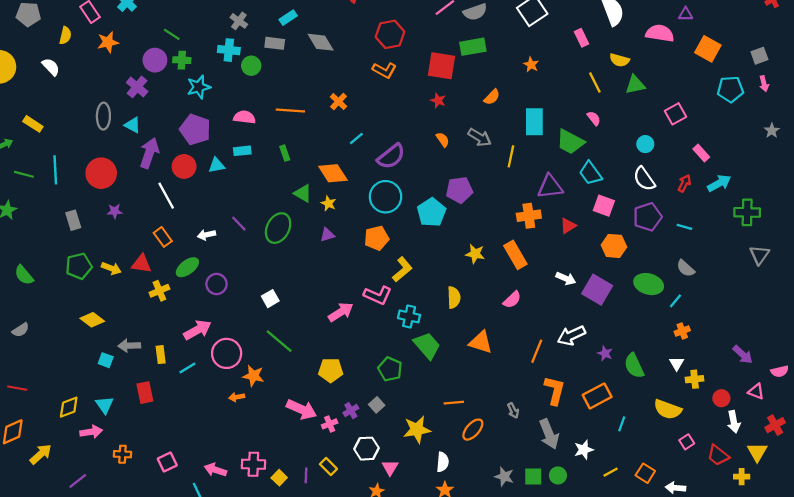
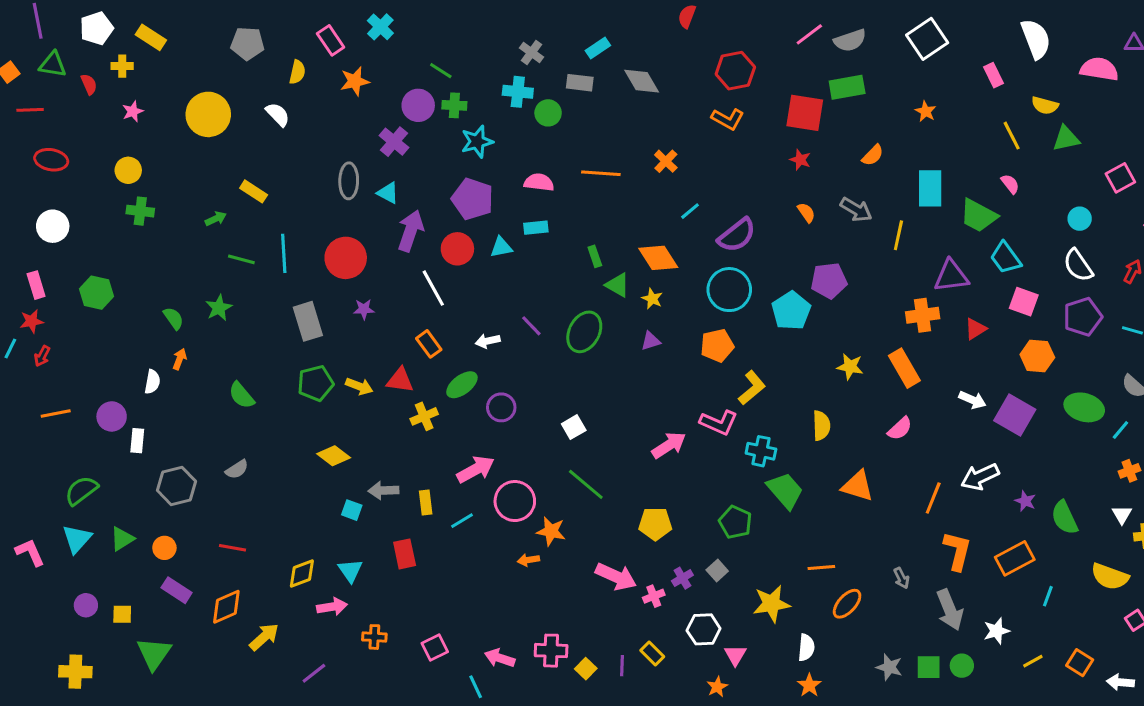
green rectangle: (285, 153) -> (595, 256), moved
gray rectangle: (73, 220) -> (308, 321), size x1.4

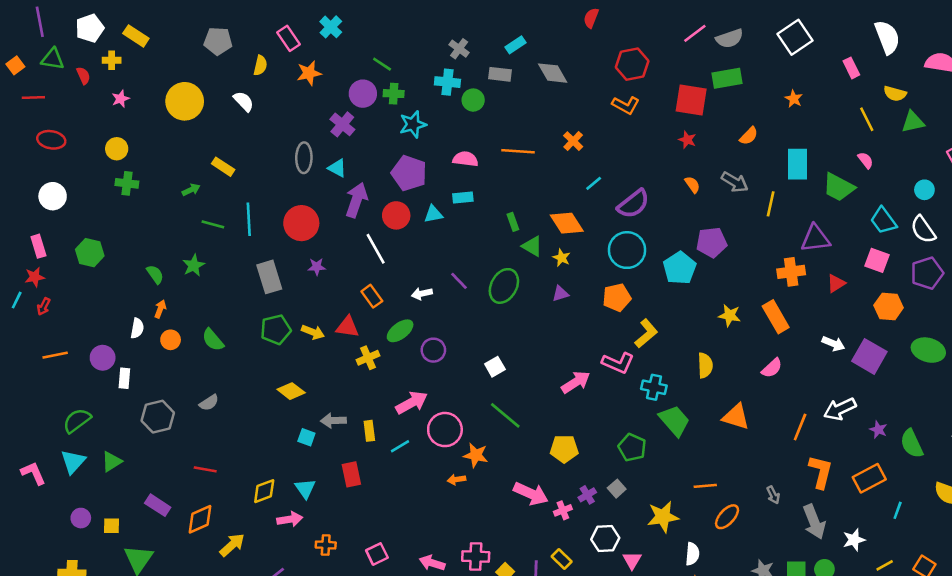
cyan trapezoid: (1006, 258) -> (883, 221), moved
orange circle: (164, 548) -> (171, 340), moved

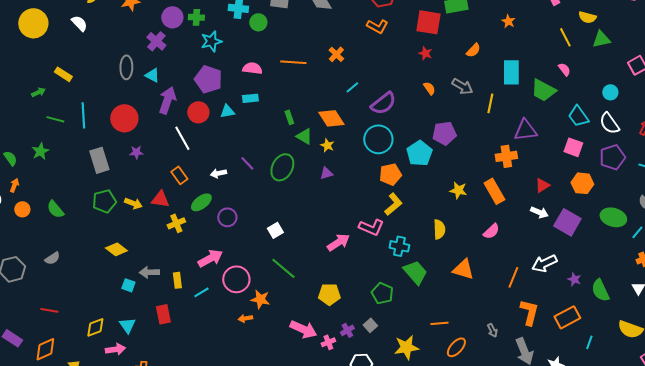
red triangle: (836, 283) -> (542, 185), moved
orange pentagon: (617, 297) -> (390, 174), moved

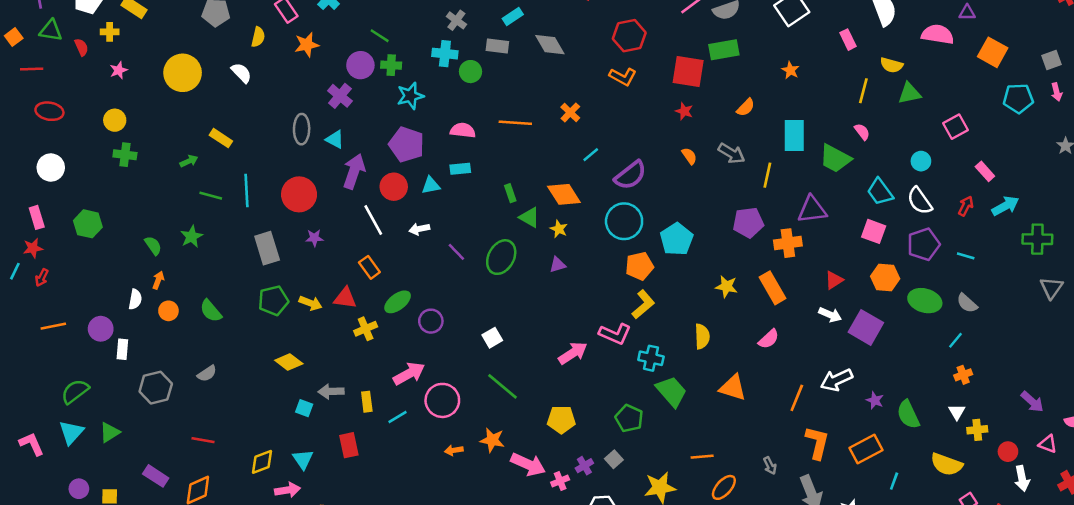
yellow line: (565, 37) -> (863, 91), turned 42
purple pentagon: (444, 133) -> (748, 223), moved
white arrow: (218, 173) -> (419, 229), moved
green ellipse: (613, 217) -> (925, 301), moved
orange star: (260, 299) -> (492, 440), moved

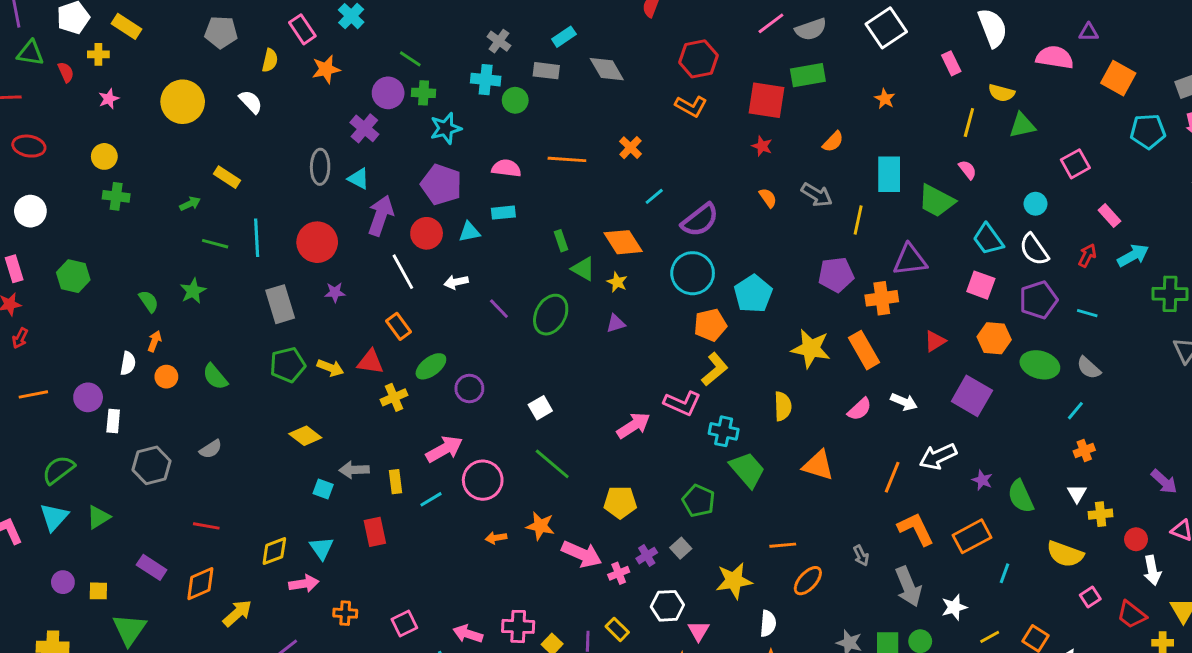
yellow star: (726, 287) -> (811, 349), size x1.5
white arrow: (830, 315) -> (904, 402), moved
orange L-shape: (817, 443) -> (916, 529), turned -40

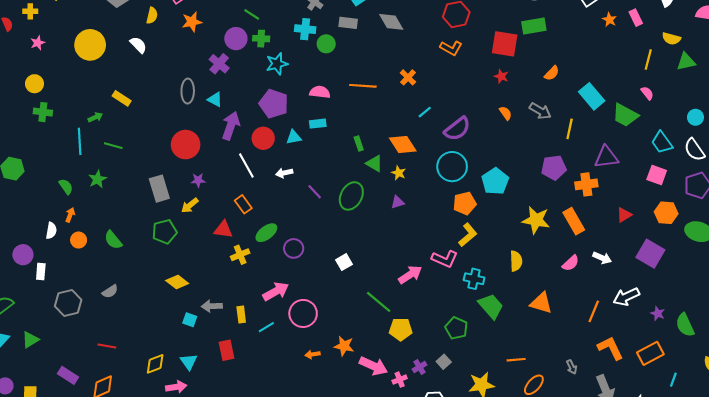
orange star: (885, 99) -> (609, 20), moved
cyan rectangle: (889, 174) -> (592, 96), turned -40
cyan line: (257, 238) -> (80, 141), moved
yellow arrow: (330, 368) -> (190, 205), moved, turned 120
green line: (552, 464) -> (379, 302), moved

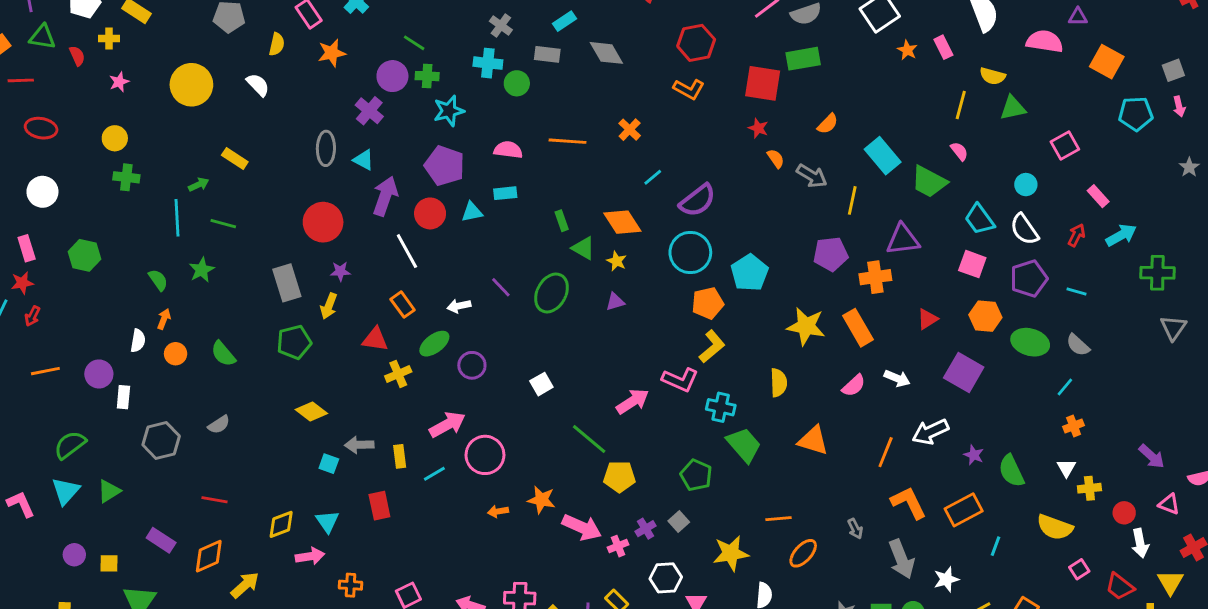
orange semicircle: (506, 113) -> (776, 159), moved
white arrow: (284, 173) -> (459, 306), moved
yellow arrow: (190, 205) -> (329, 306), turned -30

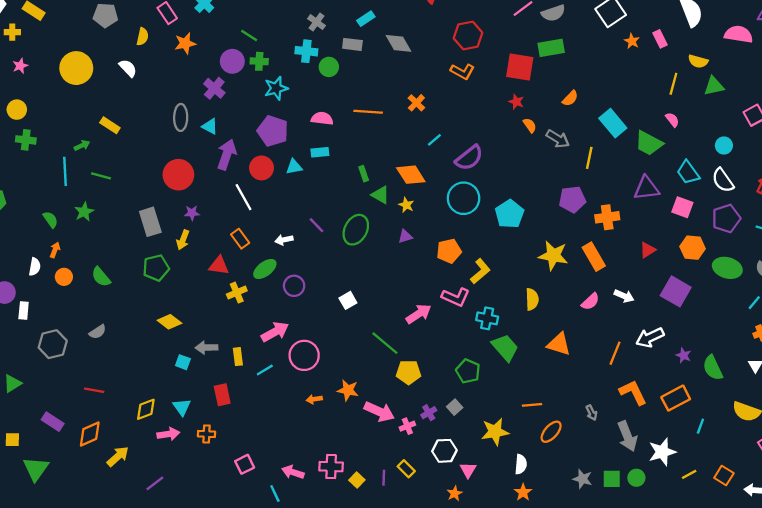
purple triangle: (903, 239) -> (647, 188), moved
orange pentagon: (708, 303) -> (449, 251), moved
white star: (946, 579) -> (662, 452), size x1.4
orange cross: (350, 585) -> (206, 434), moved

